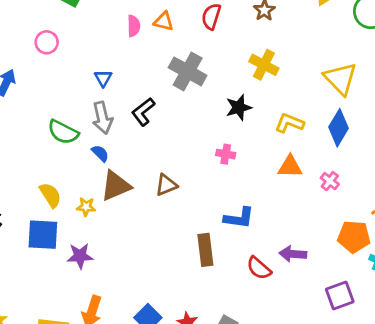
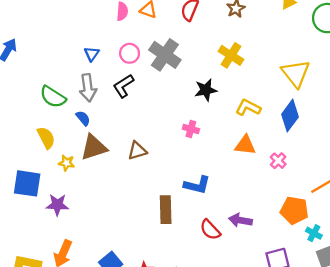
pink circle: (47, 42) -> (130, 53), moved
yellow semicircle: (50, 195) -> (46, 138), moved

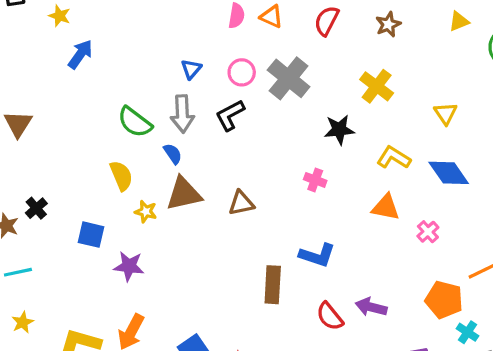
yellow triangle: (296, 73) -> (446, 113), moved, size x0.6
blue diamond: (290, 116) -> (449, 173), turned -76
blue square: (27, 183) -> (91, 235), size x0.7

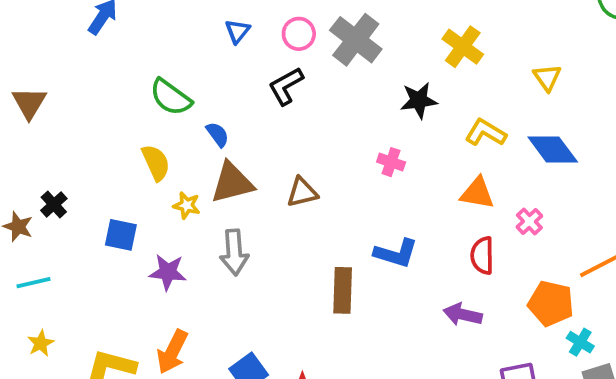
gray arrow: (182, 114) -> (234, 252), moved
red semicircle: (330, 316) -> (482, 255), moved, turned 40

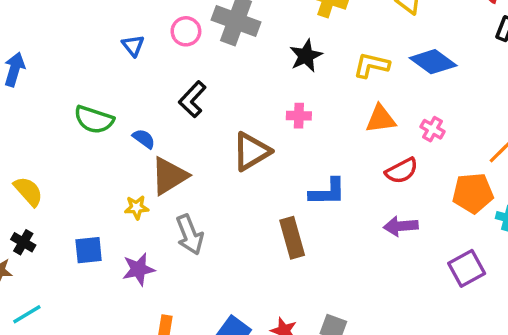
black L-shape: (286, 86) -> (192, 99), moved
yellow semicircle: (156, 163) -> (28, 191), moved
brown triangle: (302, 192) -> (251, 151), moved, size x1.4
red semicircle: (482, 255) -> (402, 171), turned -100

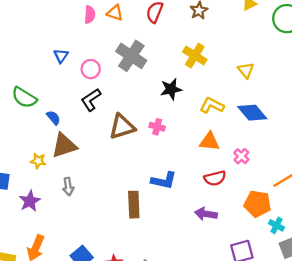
pink circle: (186, 31) -> (91, 69), moved
brown triangle: (251, 151) -> (122, 127), moved
gray arrow: (190, 235) -> (68, 187), size x0.7
purple star: (138, 269) -> (30, 201), turned -30

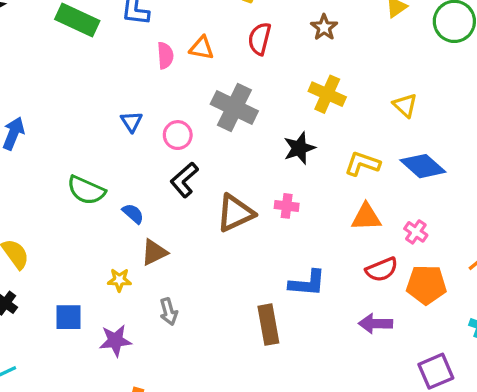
brown triangle: (64, 146) -> (154, 252), size x0.7
purple star: (30, 201) -> (115, 341), turned 30
orange pentagon: (257, 204) -> (426, 285), moved

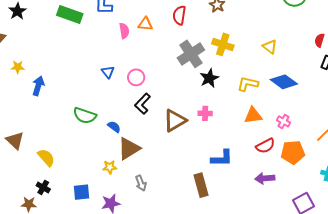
gray cross: (234, 108) -> (191, 54), moved, turned 36
brown triangle: (154, 252) -> (129, 149), size x1.4

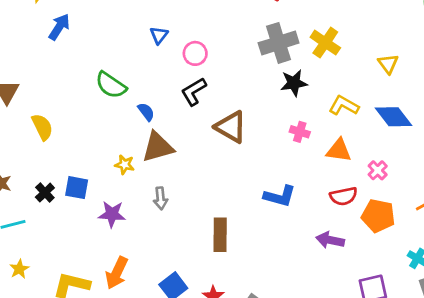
pink cross: (205, 113) -> (300, 132), moved
brown triangle: (175, 121) -> (231, 127), turned 45
brown rectangle: (201, 185) -> (220, 235), moved
black cross: (43, 187) -> (45, 193), moved

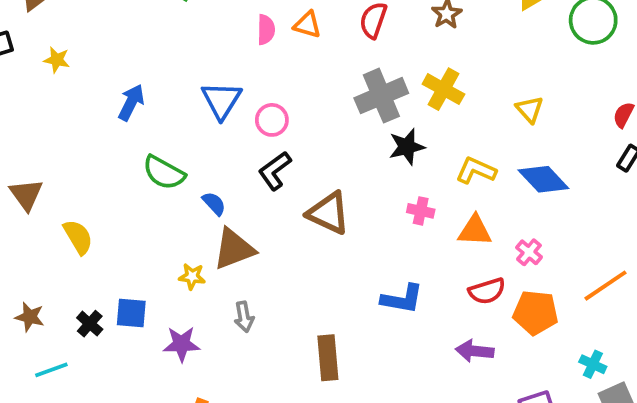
blue arrow: (59, 27) -> (131, 102), moved
blue triangle: (159, 35) -> (221, 100), size x1.6

